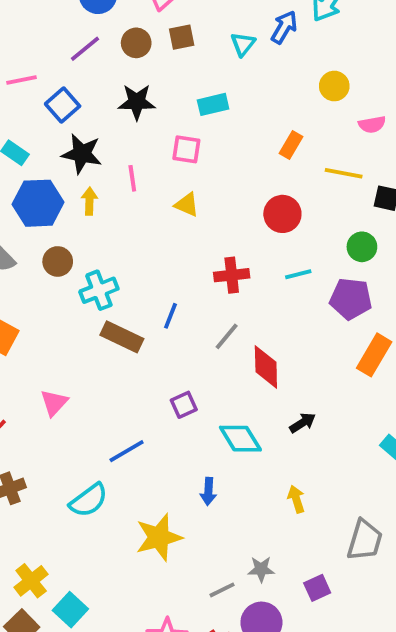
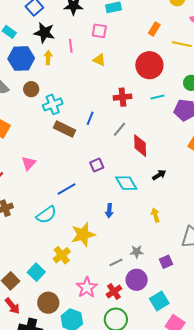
red circle: (282, 214) -> (149, 65), size x1.4
yellow cross: (31, 581) -> (62, 255), moved

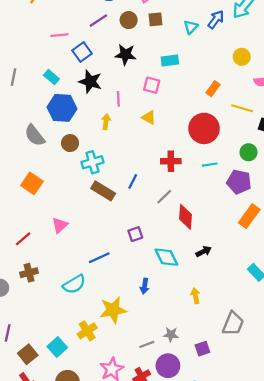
yellow arrow: (48, 58) -> (106, 122), moved

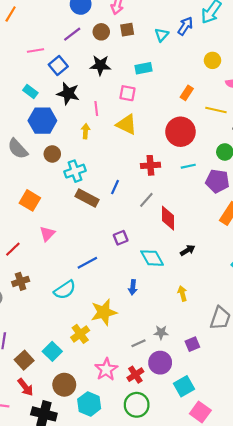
yellow triangle: (149, 117) -> (127, 124), size x1.5
orange square: (32, 183) -> (30, 200), moved

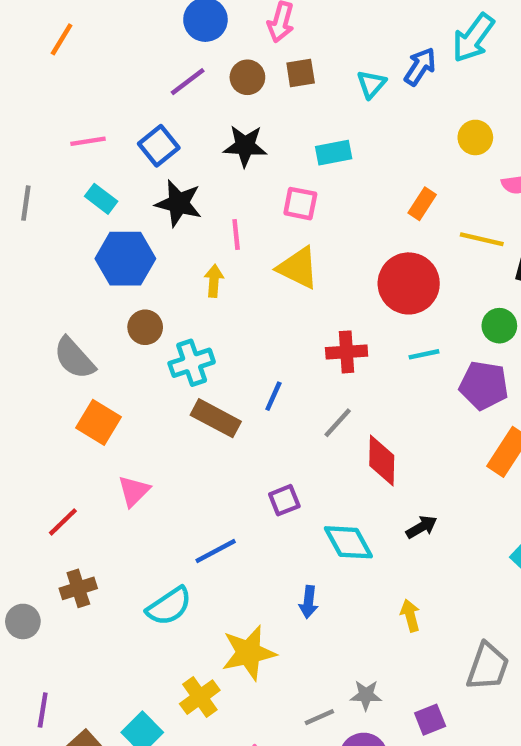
pink line: (36, 51) -> (88, 141), moved
gray semicircle: (18, 149) -> (74, 358), moved

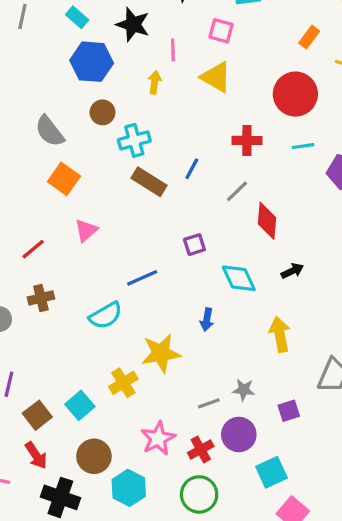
yellow arrow: (410, 616) -> (280, 334), size x1.5

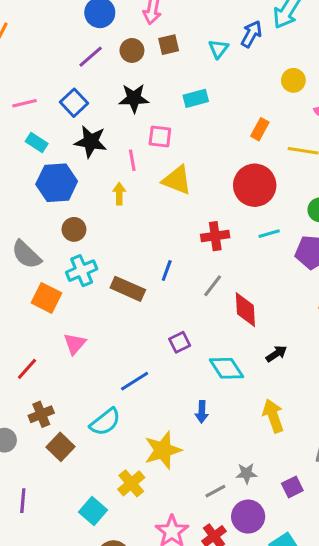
pink square: (221, 31) -> (160, 137), moved
cyan cross: (134, 140) -> (82, 271), moved
brown square: (37, 415) -> (61, 447), moved

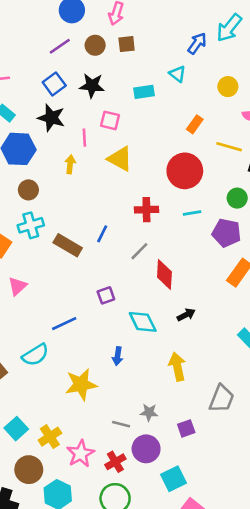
cyan triangle: (218, 49) -> (177, 74), moved, turned -36
blue square: (74, 103) -> (54, 84), moved
yellow cross: (131, 483) -> (50, 437), moved
gray line: (215, 491) -> (121, 424), turned 36

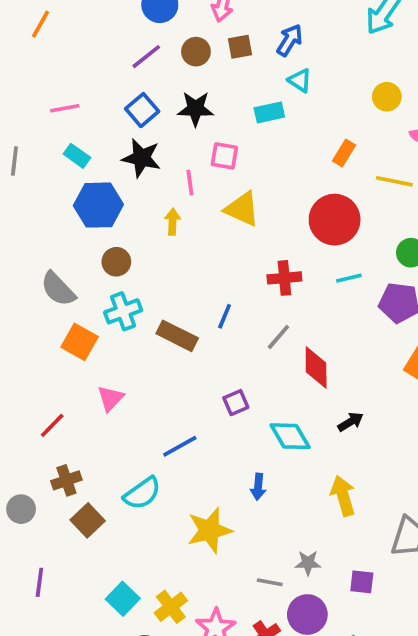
blue arrow: (197, 43) -> (290, 40), moved
cyan triangle: (177, 74) -> (300, 80), moved
purple square: (186, 428) -> (362, 582), turned 30

